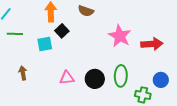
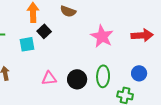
red arrow: (152, 44) -> (142, 35), moved
blue circle: (161, 80) -> (139, 73), moved

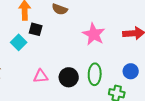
black square: (44, 31) -> (36, 29), turned -32
cyan square: (27, 44) -> (19, 42), turned -35

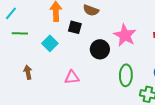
black square: (36, 29) -> (75, 27), moved
black circle: (69, 77) -> (100, 49), moved

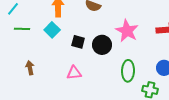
black square: (75, 27) -> (78, 42), moved
cyan square: (50, 43) -> (52, 30), moved

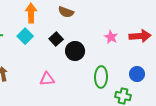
pink star: (127, 31) -> (111, 37), moved, size x0.6
black square: (78, 42) -> (56, 39), moved, turned 32

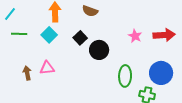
blue circle: (137, 74) -> (161, 73), size x1.5
pink triangle: (47, 79) -> (47, 68), moved

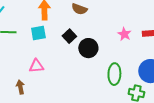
cyan square: (49, 35) -> (38, 33), turned 35
brown arrow: (27, 73) -> (20, 87), moved

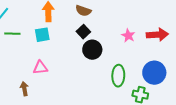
black square: (69, 36) -> (83, 32), moved

